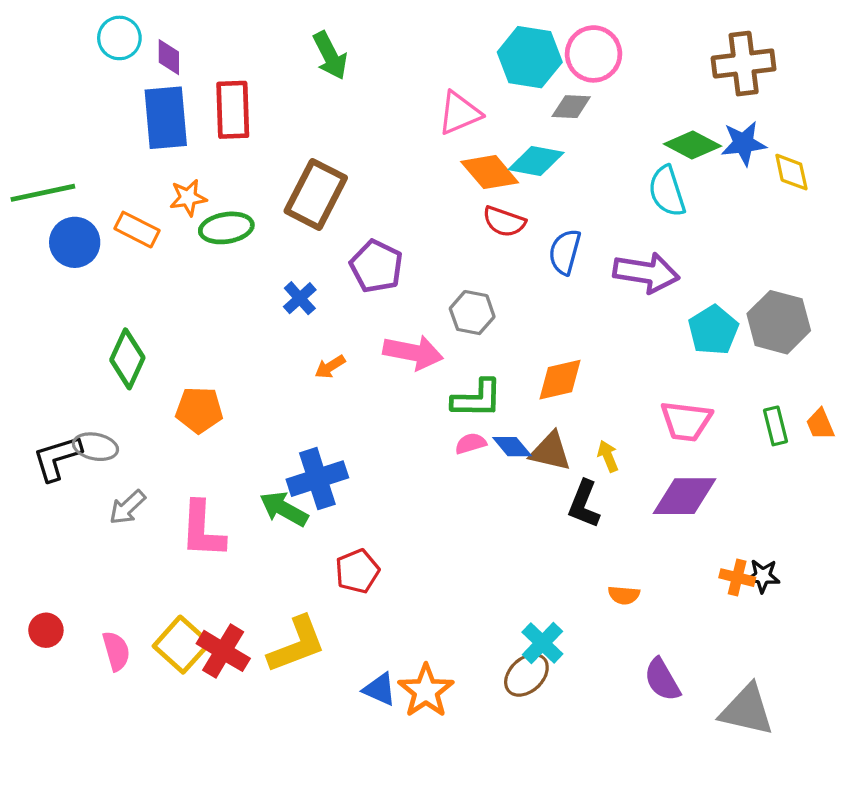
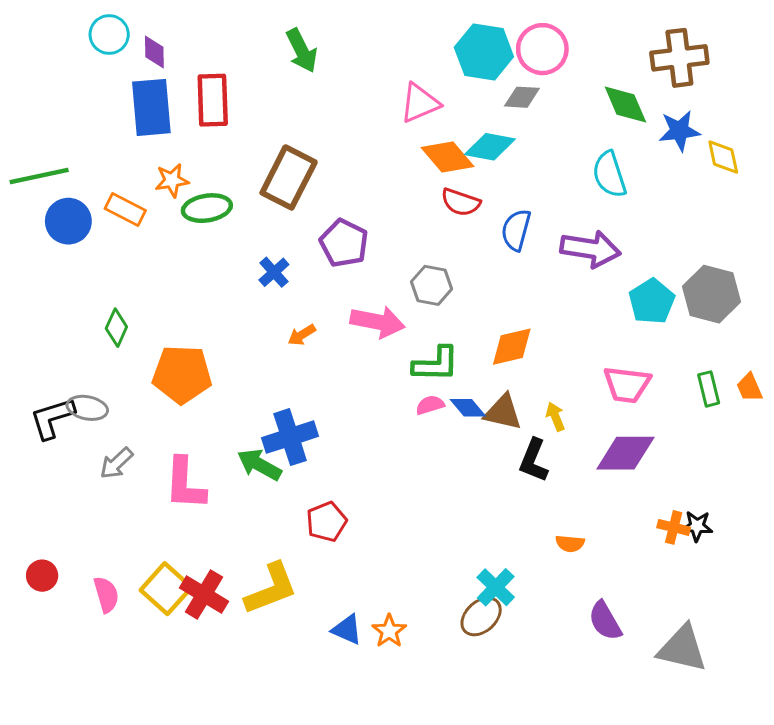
green diamond: (692, 145) -> (625, 104), moved, turned 39
green diamond: (127, 359) -> (116, 328), size x0.7
orange pentagon: (199, 410) -> (182, 374), size x1.4
orange star: (426, 691) -> (389, 631), size x0.7

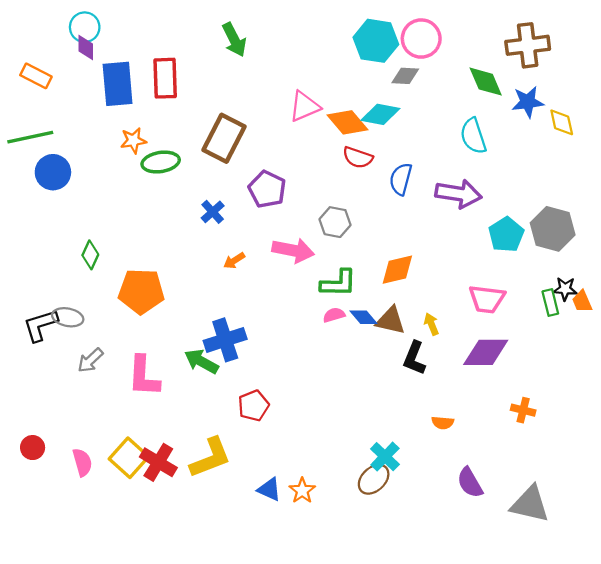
purple diamond: (154, 52) -> (86, 48), moved
pink triangle: (420, 103) -> (304, 106), moved
orange rectangle: (125, 210) -> (36, 76), moved
black star: (697, 526) -> (565, 289), moved

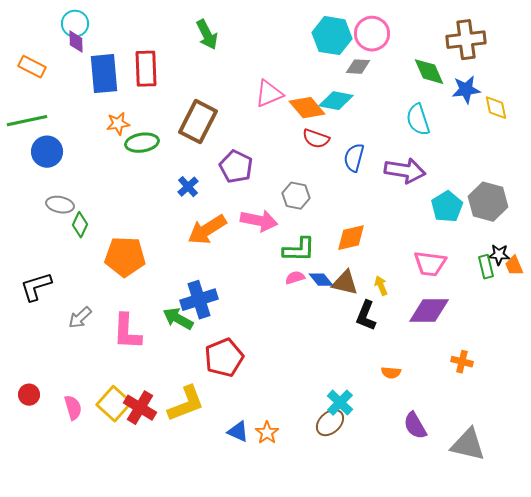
orange arrow: (234, 261) -> (207, 230), size x2.0
gray ellipse: (68, 317) -> (60, 205), moved
red pentagon: (253, 406) -> (224, 358), size x1.4

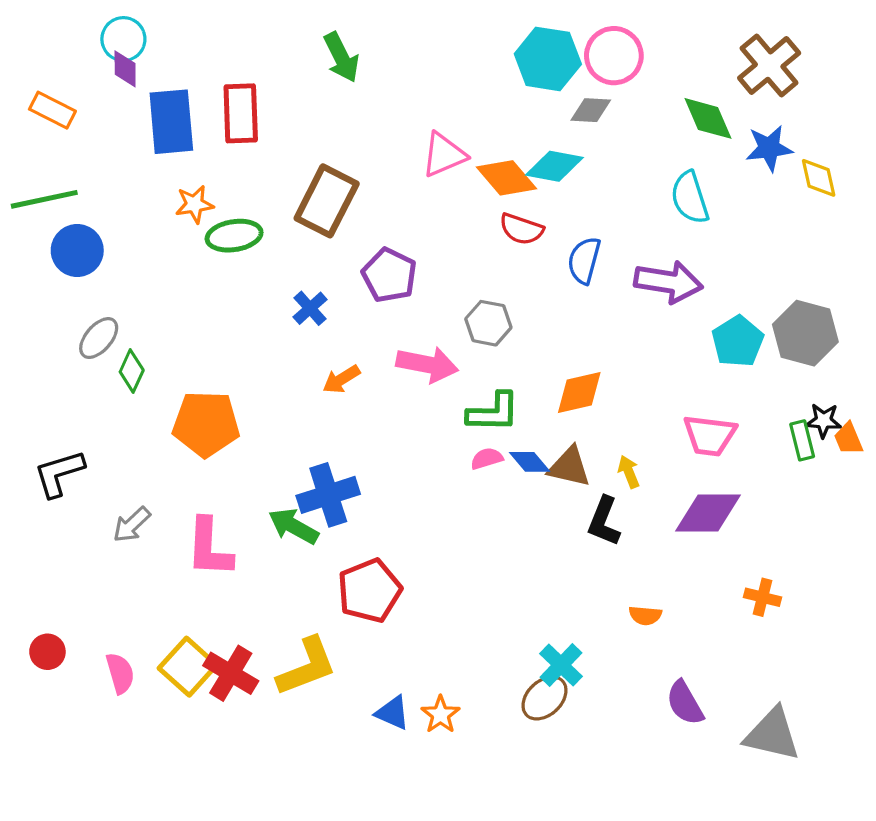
brown cross: (466, 40) -> (769, 66), turned -33
gray ellipse: (60, 205) -> (99, 338), turned -60
orange arrow: (207, 230) -> (341, 379), size x0.6

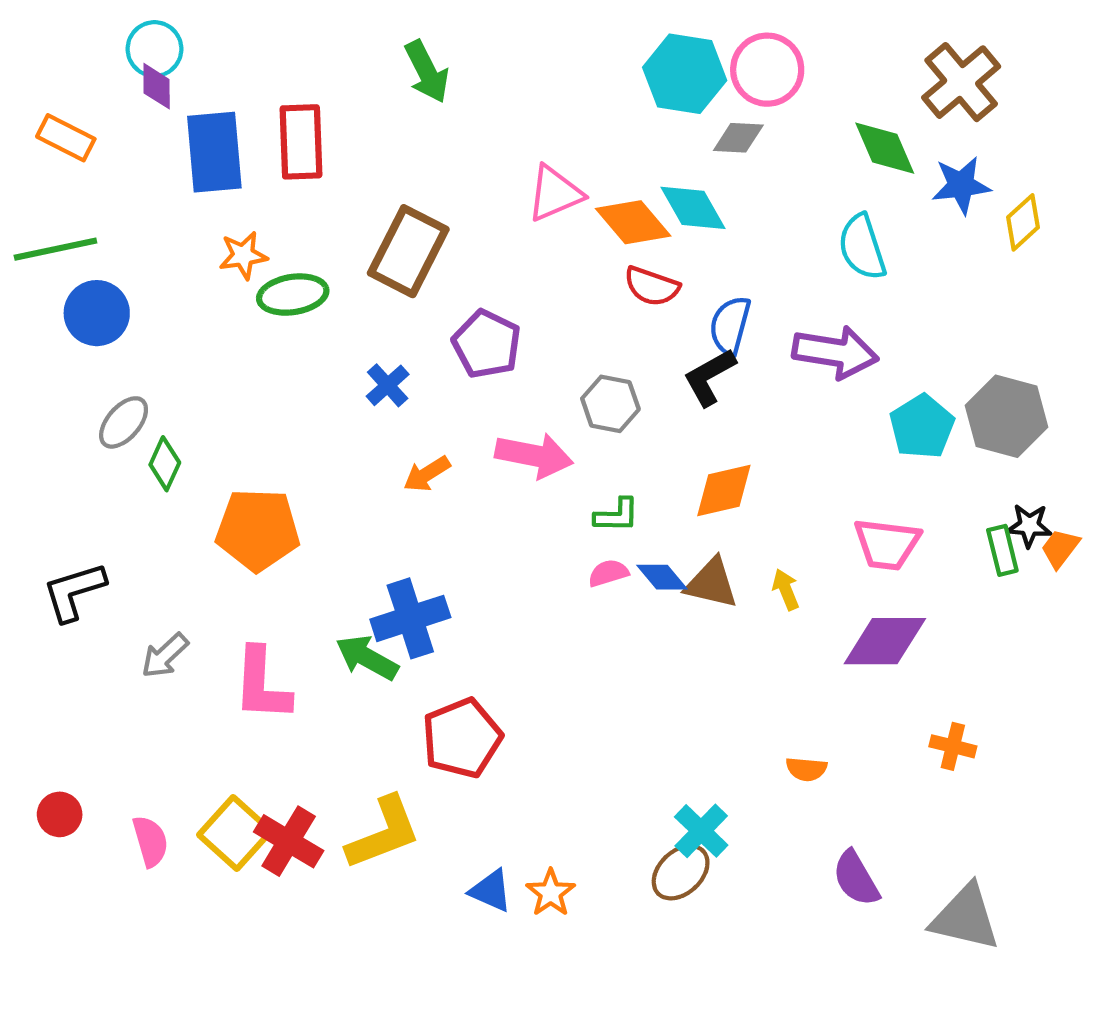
cyan diamond: (554, 166) -> (693, 208), turned 50
yellow diamond: (819, 178) -> (1023, 222), turned 60
green L-shape: (493, 412) -> (617, 515), size x0.7
orange trapezoid: (848, 439) -> (1060, 548), turned 60
black L-shape: (604, 521) -> (709, 377), moved, turned 39

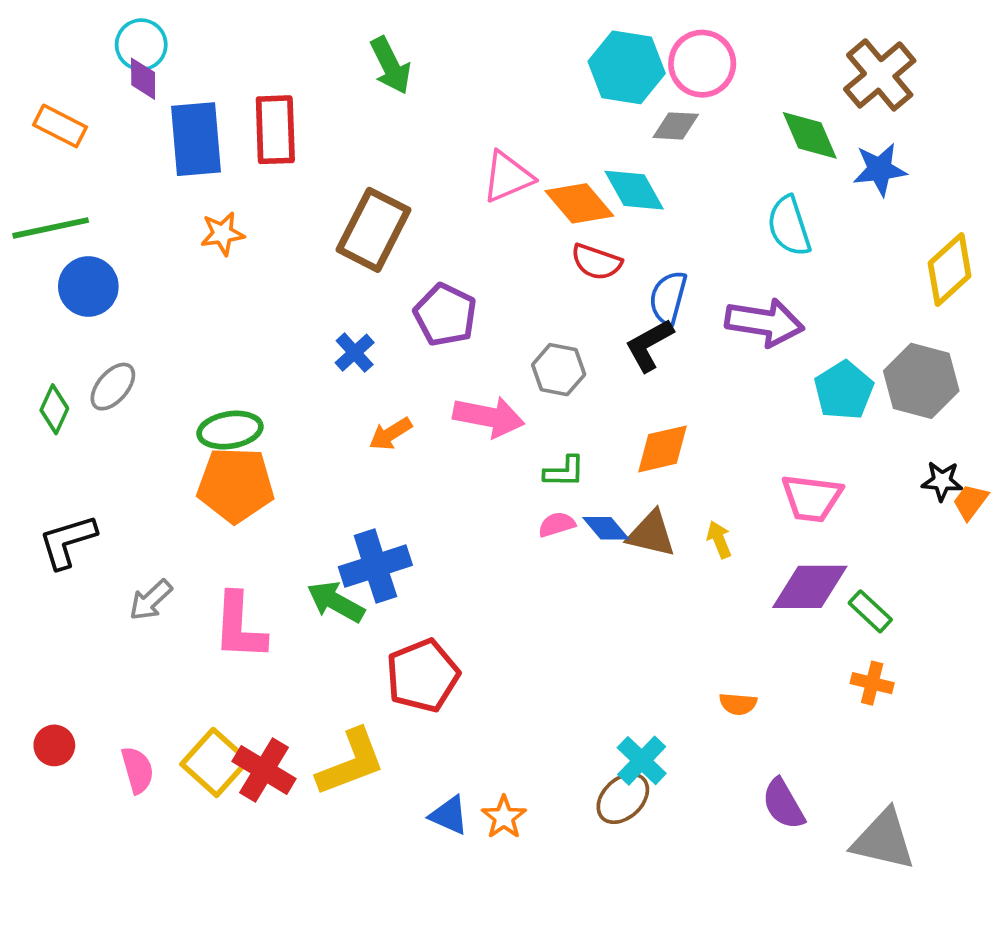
yellow diamond: (1023, 222) -> (950, 269), moved, size x1.4
green ellipse: (293, 295) -> (230, 430), moved
green diamond: (165, 464) -> (54, 409), moved
green rectangle: (1002, 550) -> (870, 611), moved, turned -33

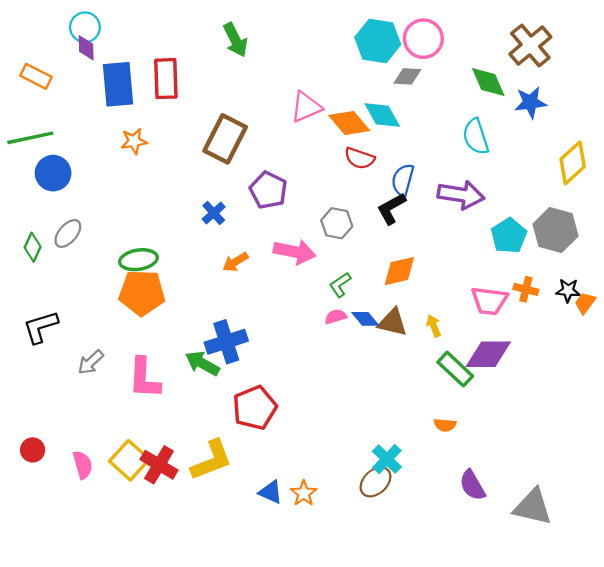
green L-shape: (564, 472) -> (340, 285), turned 145
green rectangle: (870, 611) -> (455, 369), moved, size x1.4
orange cross: (872, 683) -> (526, 289), moved

